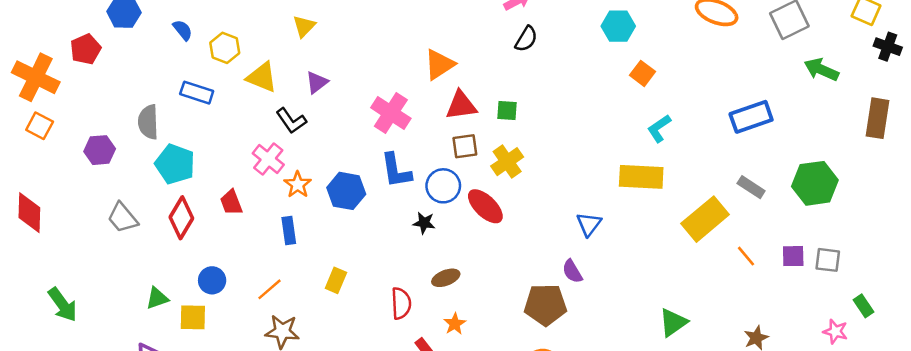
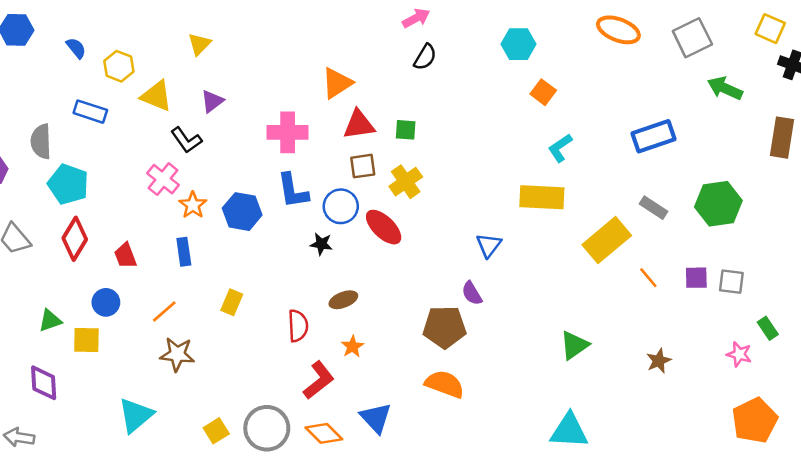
pink cross: (391, 113) -> (288, 132), turned -33
red trapezoid: (231, 202) -> (125, 256), moved

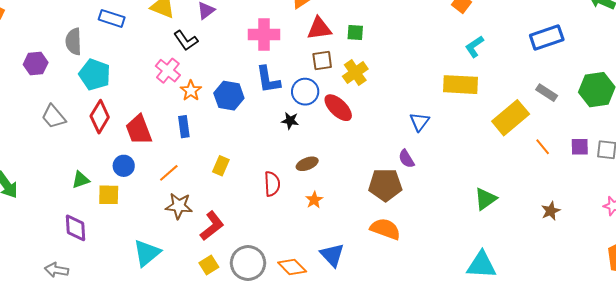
red trapezoid: (125, 256) -> (139, 130), size x1.5
red L-shape: (319, 380) -> (212, 226), moved

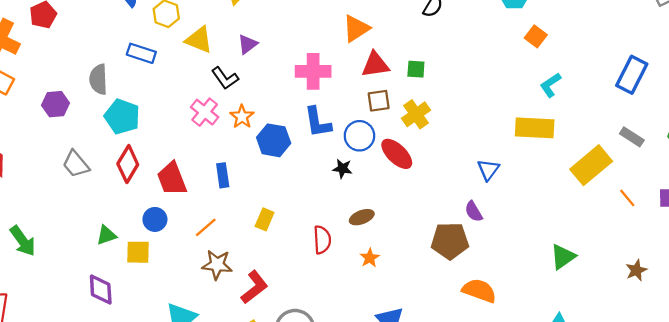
blue rectangle: (547, 37) -> (632, 75), turned -44
orange star: (191, 91) -> (242, 117), moved
orange semicircle: (385, 229) -> (479, 291), moved

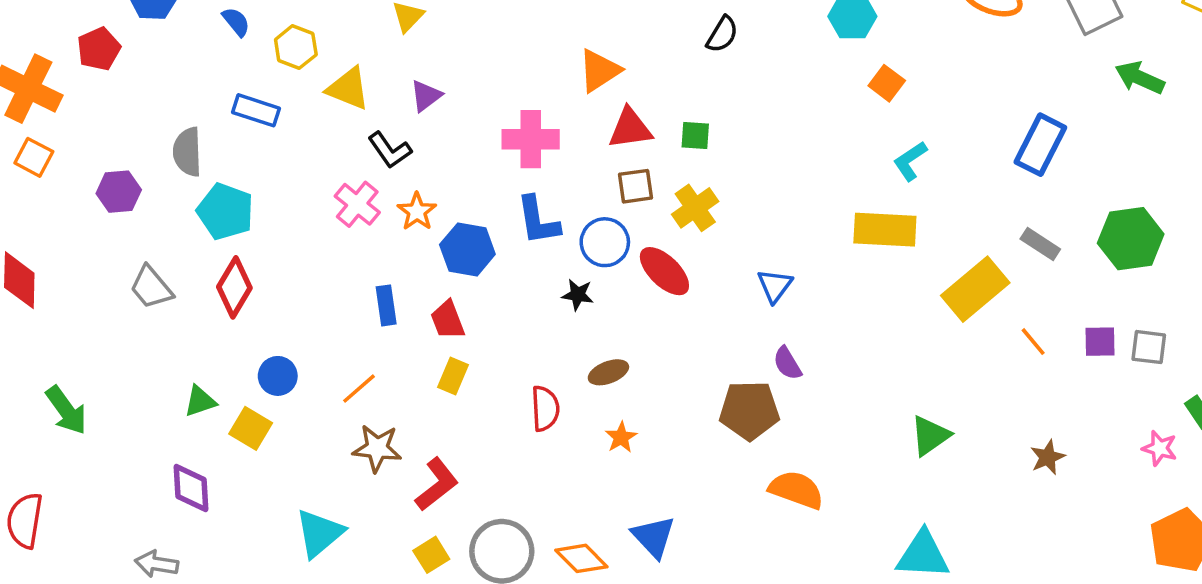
blue triangle: (488, 170) -> (775, 286), moved
red trapezoid: (172, 179) -> (448, 320), moved, size x0.7
yellow square: (138, 252) -> (251, 428), turned 30

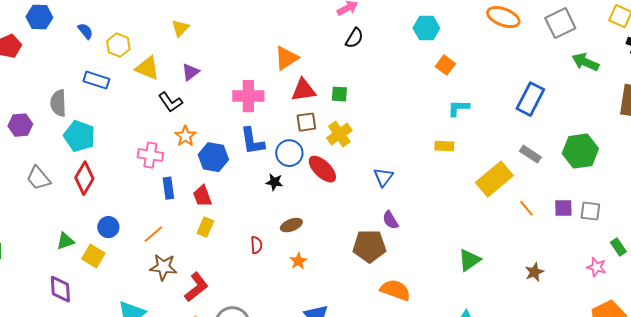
cyan L-shape: (910, 161) -> (458, 108), turned 35
pink cross: (357, 204) -> (150, 155), moved, turned -30
yellow rectangle: (885, 230) -> (444, 146), size x0.6
red semicircle: (545, 408) -> (256, 245), size x0.7

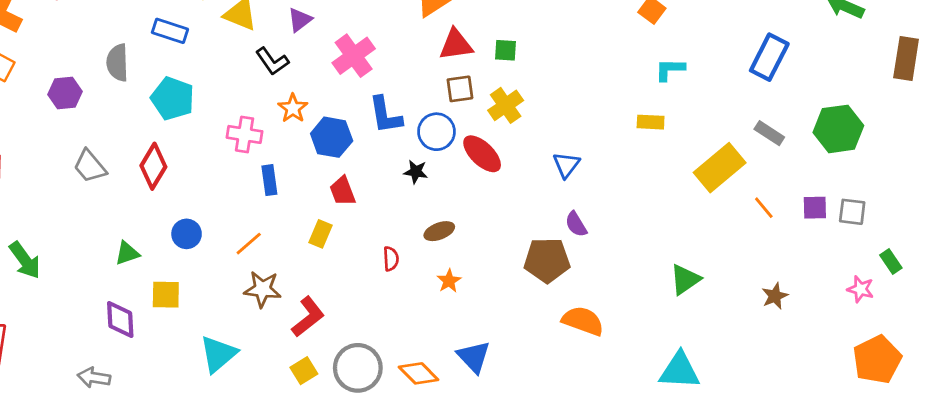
pink cross: (248, 96) -> (354, 56), moved, turned -36
cyan pentagon: (79, 136) -> (173, 99), moved
red trapezoid: (202, 196) -> (343, 191), moved
yellow square: (93, 256) -> (166, 295), moved, turned -30

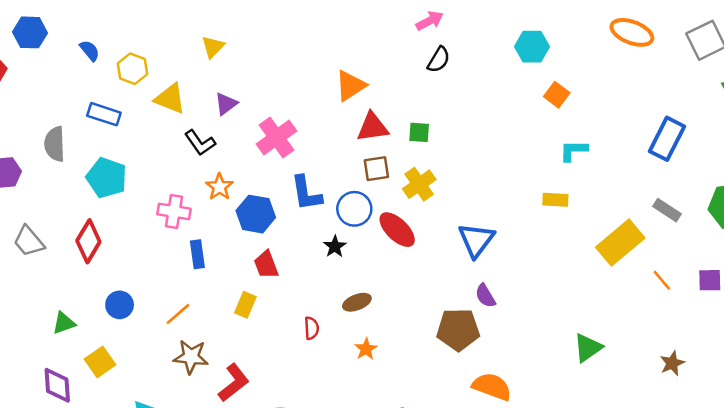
blue triangle: (566, 165) -> (476, 240), size x1.4
black star: (416, 172) -> (335, 246), turned 30
yellow square: (166, 295) -> (100, 362), turned -36

